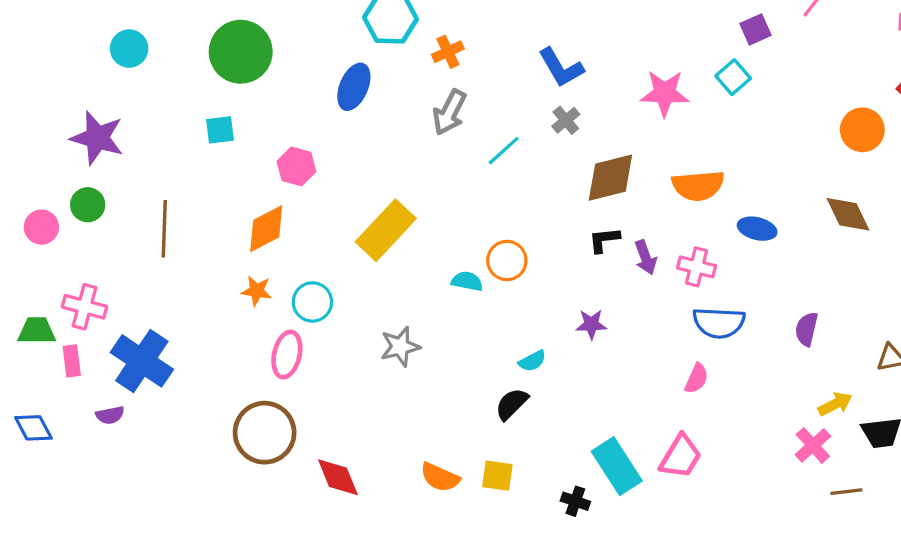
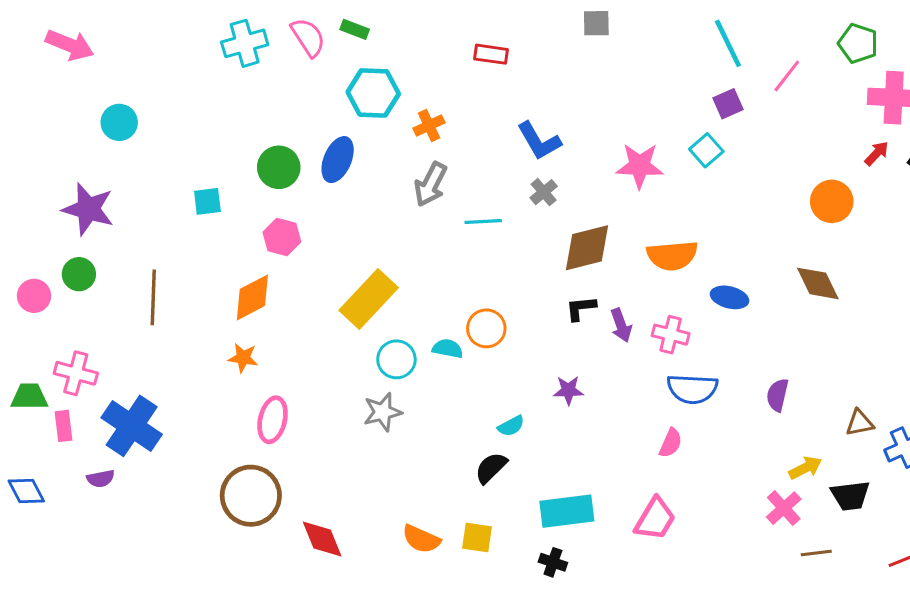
green circle: (241, 52) -> (279, 167), moved, size x0.7
cyan line: (504, 151) -> (483, 222), turned 39
cyan circle: (312, 302) -> (396, 359), moved
cyan rectangle: (617, 466) -> (567, 511), moved, turned -64

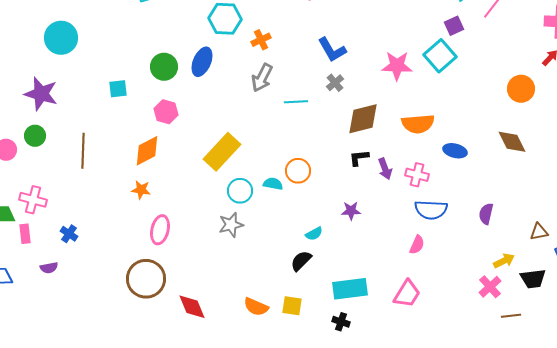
cyan circle: (119, 122) -> (61, 38), size x1.4
cyan square: (706, 150) -> (440, 56), size x1.5
blue cross: (132, 426) -> (69, 234), size x0.5

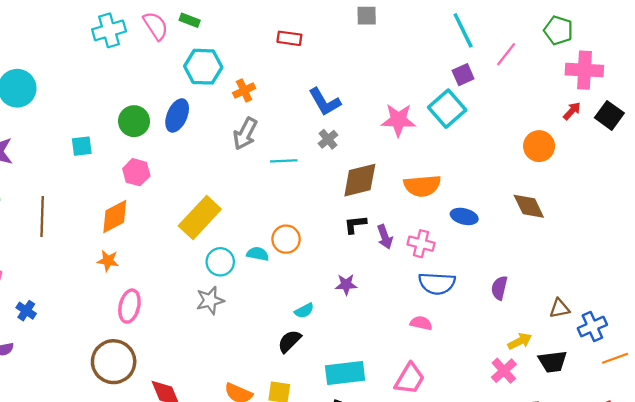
pink semicircle: (417, 245) -> (421, 323), turned -102

